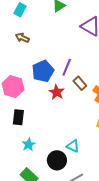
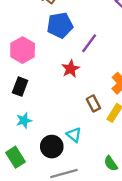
blue pentagon: (43, 71) -> (60, 25), moved
brown rectangle: (80, 83) -> (93, 103), moved

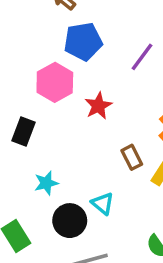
purple line: (89, 43) -> (142, 57), moved
pink hexagon: (23, 50) -> (55, 82), moved
cyan star: (24, 121) -> (46, 183), moved

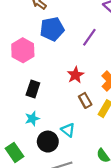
pink hexagon: (55, 82) -> (23, 50), moved
red star: (98, 106) -> (75, 75), moved
black rectangle: (23, 132) -> (33, 89), moved

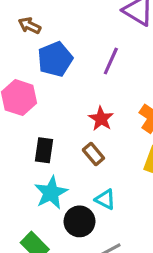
brown rectangle: (85, 100) -> (93, 154), moved
cyan star: (32, 119) -> (51, 193), size x1.5

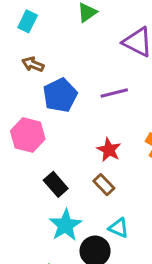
purple line: (111, 61) -> (114, 93), turned 56
black rectangle: (44, 150) -> (56, 184), turned -45

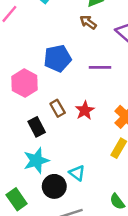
brown arrow: (33, 64) -> (88, 22), moved
brown rectangle: (104, 185) -> (58, 108), moved

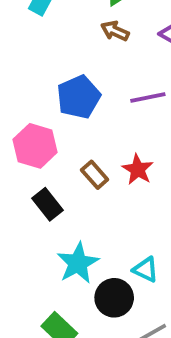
black rectangle: (37, 127) -> (48, 204), moved

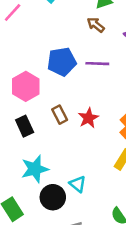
purple line: (148, 97) -> (97, 64), moved

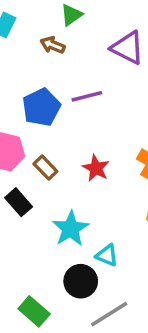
brown arrow: (96, 25) -> (53, 45), moved
brown rectangle: (60, 115) -> (45, 168), moved
cyan star: (35, 169) -> (71, 229), moved

